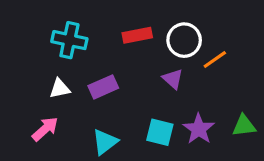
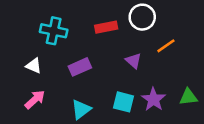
white circle: (184, 40) -> (142, 17), moved
white triangle: (60, 89) -> (34, 66), moved, turned 35

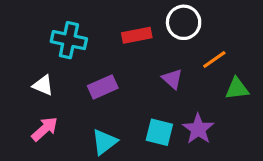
green triangle: (188, 97) -> (237, 89), moved

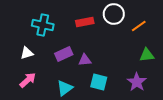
orange line: (214, 60) -> (139, 26), moved
purple triangle: (172, 79) -> (85, 60), moved, turned -48
white triangle: (43, 85) -> (27, 53), turned -40
purple star: (198, 129) -> (137, 82), moved

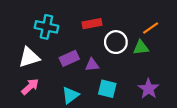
white circle: (114, 14) -> (116, 42), moved
white triangle: (27, 53) -> (29, 57), size x1.5
green triangle: (147, 55) -> (141, 47), moved

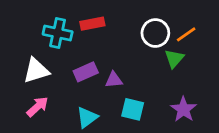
red rectangle: (92, 24) -> (92, 24), moved
white circle: (116, 42) -> (155, 33), moved
green triangle: (141, 47) -> (174, 58), turned -42

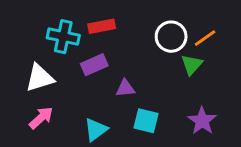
purple rectangle: (86, 72) -> (94, 65), moved

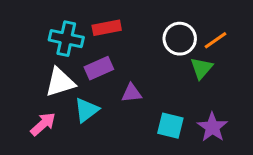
white triangle: (40, 78) -> (60, 82), moved
cyan square: (146, 121) -> (170, 126), moved
cyan triangle: (96, 130) -> (86, 110), moved

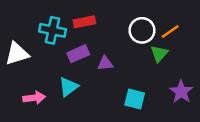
white triangle: (60, 82) -> (17, 54), moved
purple triangle: (132, 93) -> (105, 63), moved
pink arrow: (43, 124) -> (34, 98), turned 35
purple star: (212, 127) -> (181, 92), moved

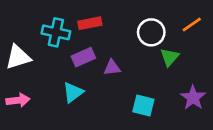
orange line: (170, 32) -> (192, 25), moved
pink arrow: (34, 98) -> (18, 100), moved

